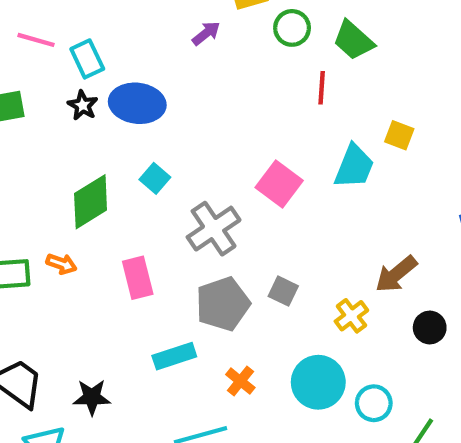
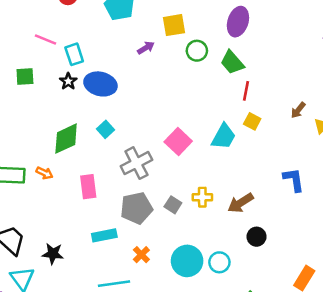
red line: (322, 88) -> (246, 91), moved
yellow cross: (351, 316) -> (202, 197), moved, turned 30
cyan circle: (374, 403) -> (219, 262), moved

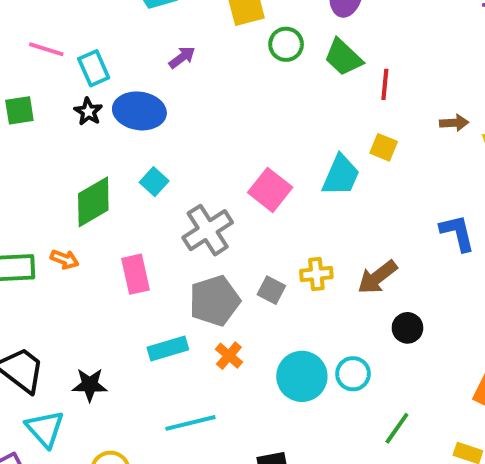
purple arrow: (146, 48) -> (182, 57), moved
red line: (246, 91) -> (385, 84), moved
brown arrow: (298, 110) -> (454, 123), turned -126
orange cross: (141, 255) -> (229, 356), moved

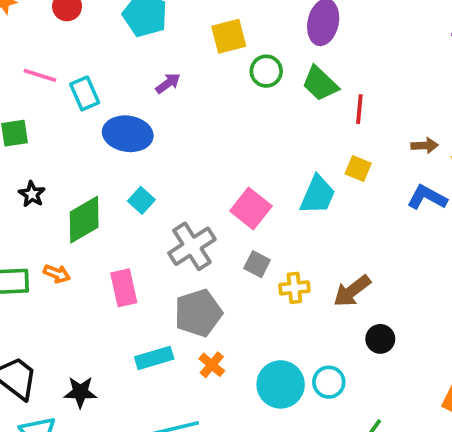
black star: (88, 112) -> (32, 194), moved
blue L-shape: (457, 233) -> (427, 197), moved, turned -48
gray square: (271, 290) -> (257, 264), moved

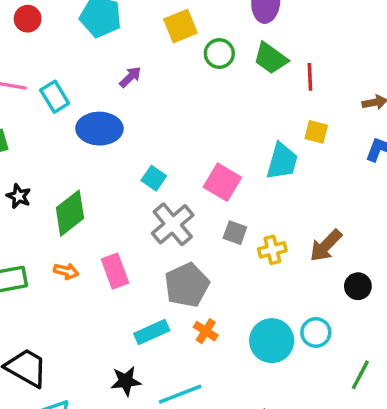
cyan square: (141, 200) -> (154, 178), moved
orange arrow: (57, 274) -> (66, 271), moved
black star: (80, 392) -> (126, 381), moved

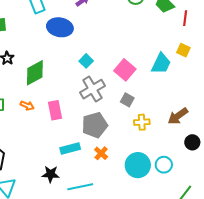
yellow cross: (272, 250) -> (142, 122), moved

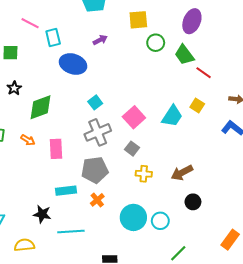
red line: (185, 18) -> (204, 73), turned -70

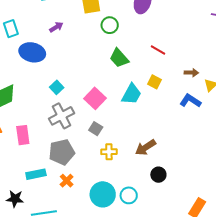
green trapezoid: (184, 55) -> (119, 58), moved

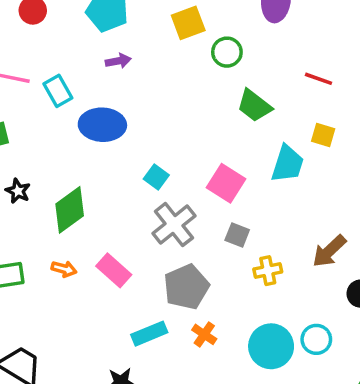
purple arrow: (56, 27) -> (118, 61), moved, turned 32
pink rectangle: (23, 135) -> (114, 270), turned -30

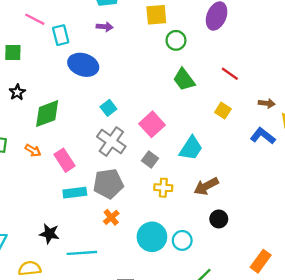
cyan trapezoid: (287, 164) -> (191, 148), moved
gray cross: (174, 225) -> (111, 142), turned -32
cyan rectangle: (149, 334) -> (75, 193), moved

